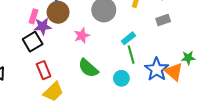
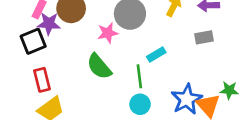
pink star: (82, 36) -> (108, 33), moved
green line: (131, 55) -> (139, 76), moved
green semicircle: (88, 68) -> (99, 66), moved

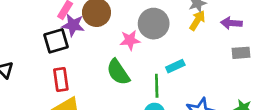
gray rectangle: (204, 37) -> (241, 53), moved

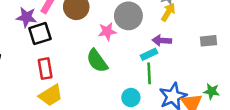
purple arrow: (231, 23) -> (162, 41), moved
purple star: (73, 25) -> (26, 17), moved
green line: (157, 86) -> (149, 73), moved

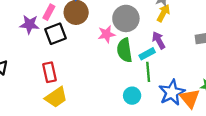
black square: (40, 34) -> (56, 34), moved
purple arrow: (162, 41) -> (159, 40), turned 60
green semicircle: (97, 61) -> (125, 50), moved, turned 30

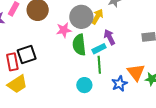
yellow arrow: (163, 13) -> (97, 17), moved
black square: (56, 34) -> (27, 55), moved
blue star: (172, 93) -> (119, 84), size x0.7
orange triangle: (190, 98) -> (136, 72), moved

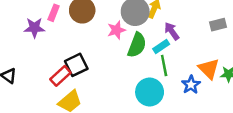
green semicircle: (79, 45) -> (137, 45), turned -145
red rectangle: (12, 62) -> (60, 76), turned 66
cyan circle: (84, 85) -> (150, 92), size x1.5

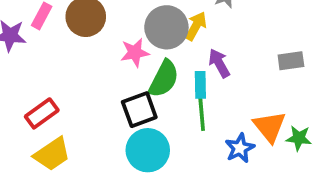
cyan rectangle: (161, 47) -> (200, 85), turned -63
black square: (76, 65) -> (139, 110), moved
cyan circle: (150, 92) -> (148, 150), moved

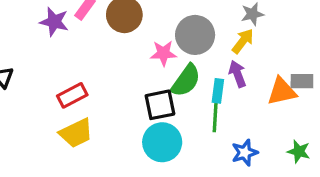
yellow arrow: (196, 26) -> (243, 41), moved
orange triangle: (270, 127) -> (282, 91), moved, turned 48

